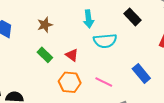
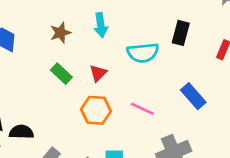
black rectangle: (133, 17) -> (181, 33), moved, turned 60
cyan arrow: (89, 19) -> (101, 25), moved
red triangle: (72, 55) -> (98, 73), turned 40

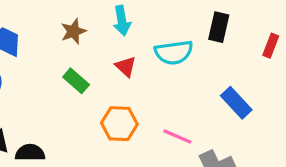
red triangle: (98, 73) -> (126, 66), moved, turned -30
pink line: (142, 109) -> (177, 136), moved

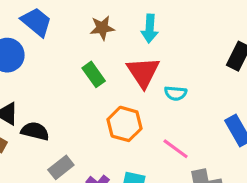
cyan semicircle: (174, 52) -> (176, 93), moved, size x0.6
red triangle: (126, 66) -> (143, 72), size x1.6

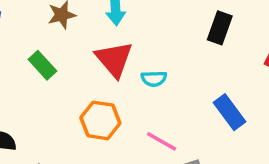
green rectangle: (94, 74) -> (42, 65), moved

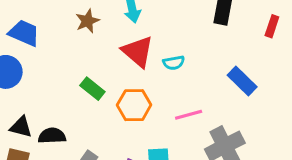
green rectangle: (42, 65) -> (92, 89), moved
pink line: (162, 141) -> (189, 115), turned -36

